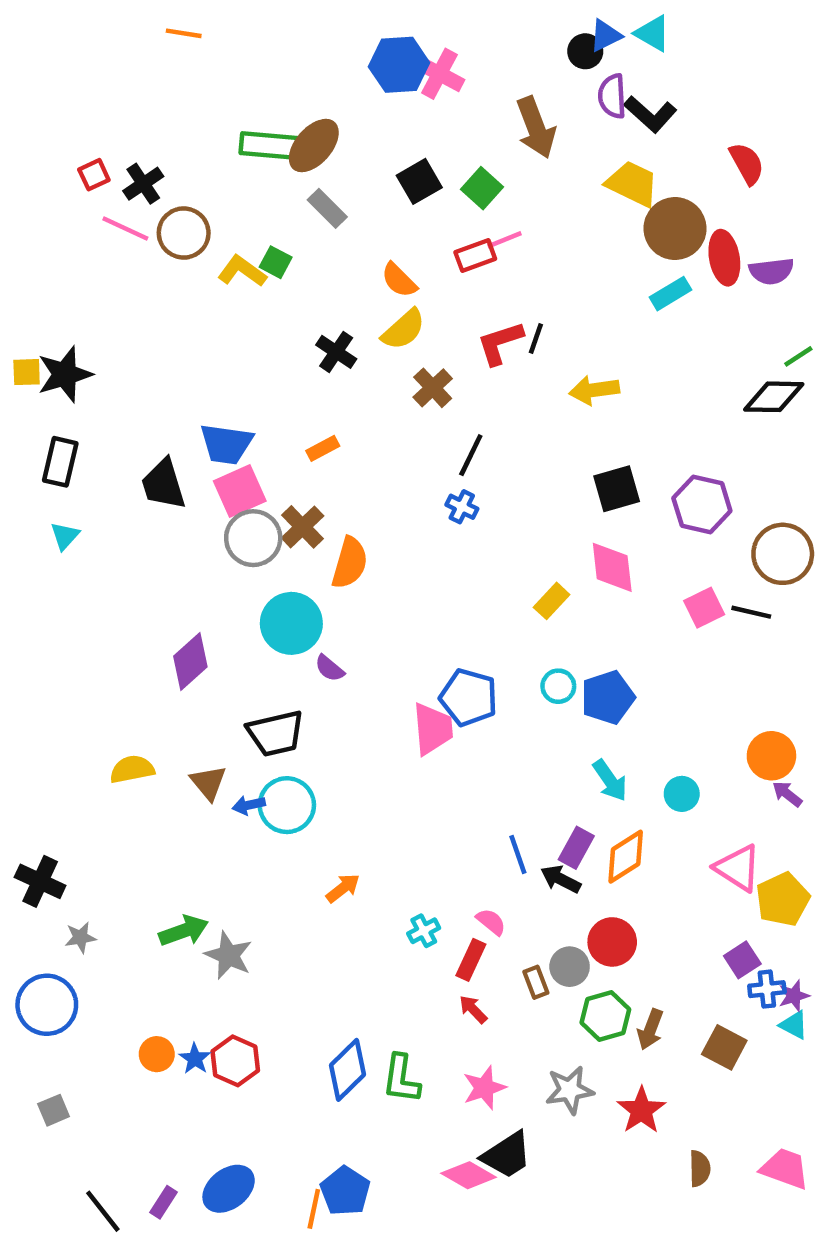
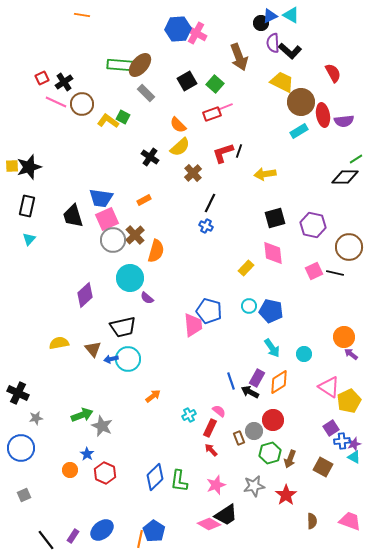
blue pentagon: (608, 697) -> (271, 311), turned 30
blue star: (195, 1059) -> (87, 454), moved

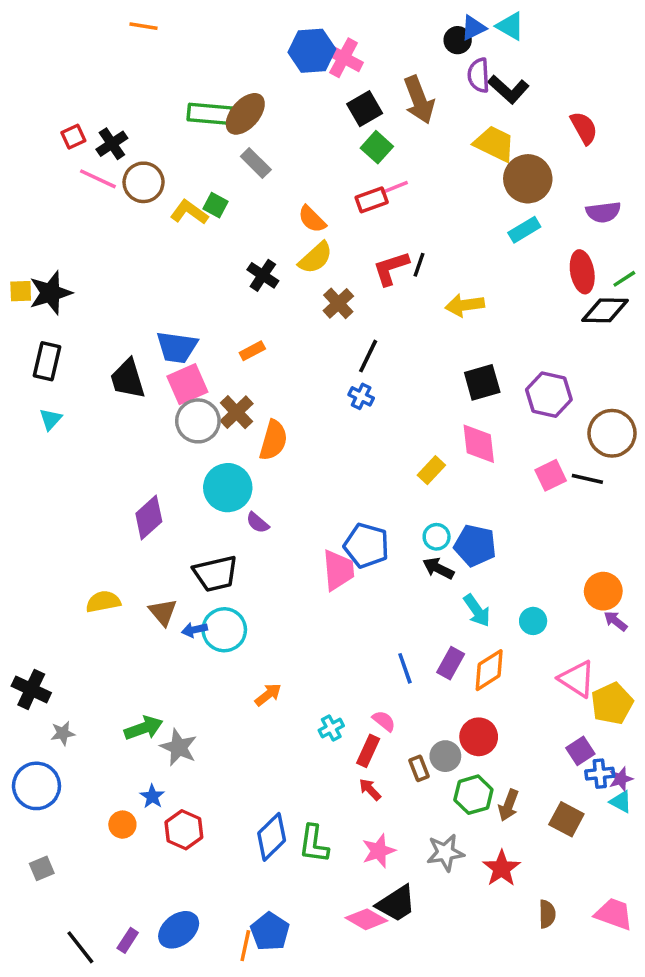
black square: (187, 81) -> (365, 109), moved
red ellipse: (323, 115) -> (582, 272), moved
black arrow: (250, 392) -> (438, 568), moved

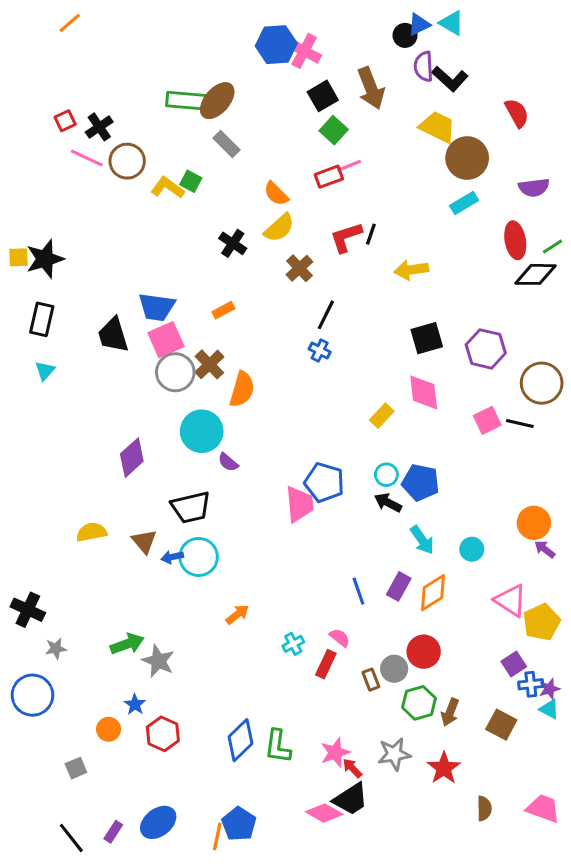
orange line: (144, 26) -> (70, 23), moved, turned -50
red arrow: (370, 789) -> (352, 768), moved
gray square: (42, 868) -> (76, 768), moved

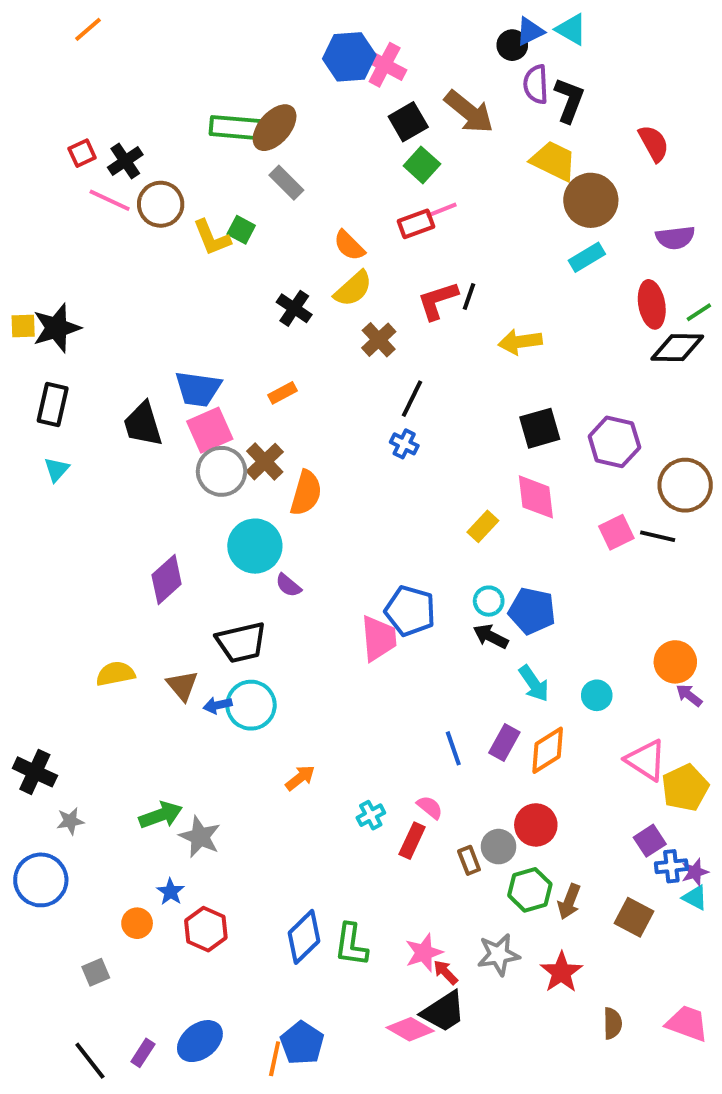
black L-shape: (450, 79) -> (569, 100), turned -111
brown arrow: (371, 88) -> (469, 112), turned -30
yellow L-shape: (168, 188) -> (212, 238), turned -148

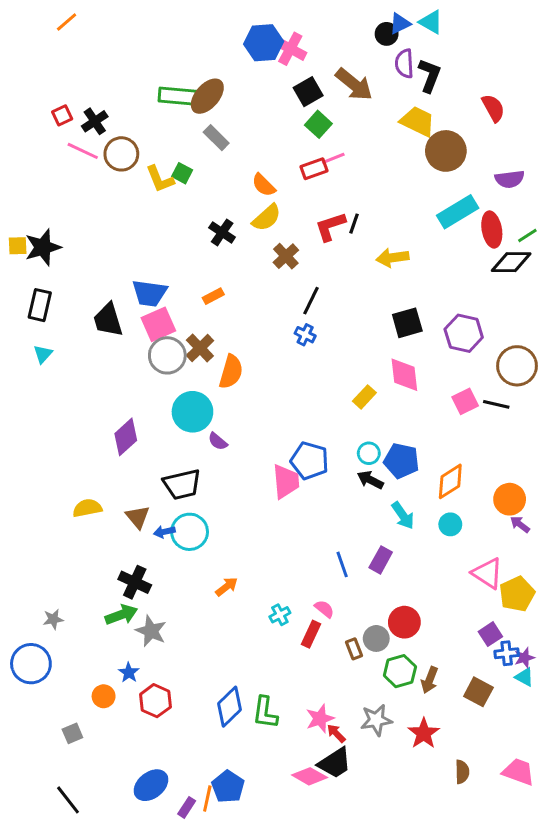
cyan rectangle: (587, 257) -> (458, 212), moved, size x1.5
orange diamond: (548, 750) -> (450, 481), moved
black cross: (35, 772) -> (135, 582), moved
purple rectangle: (143, 1053) -> (187, 807), moved

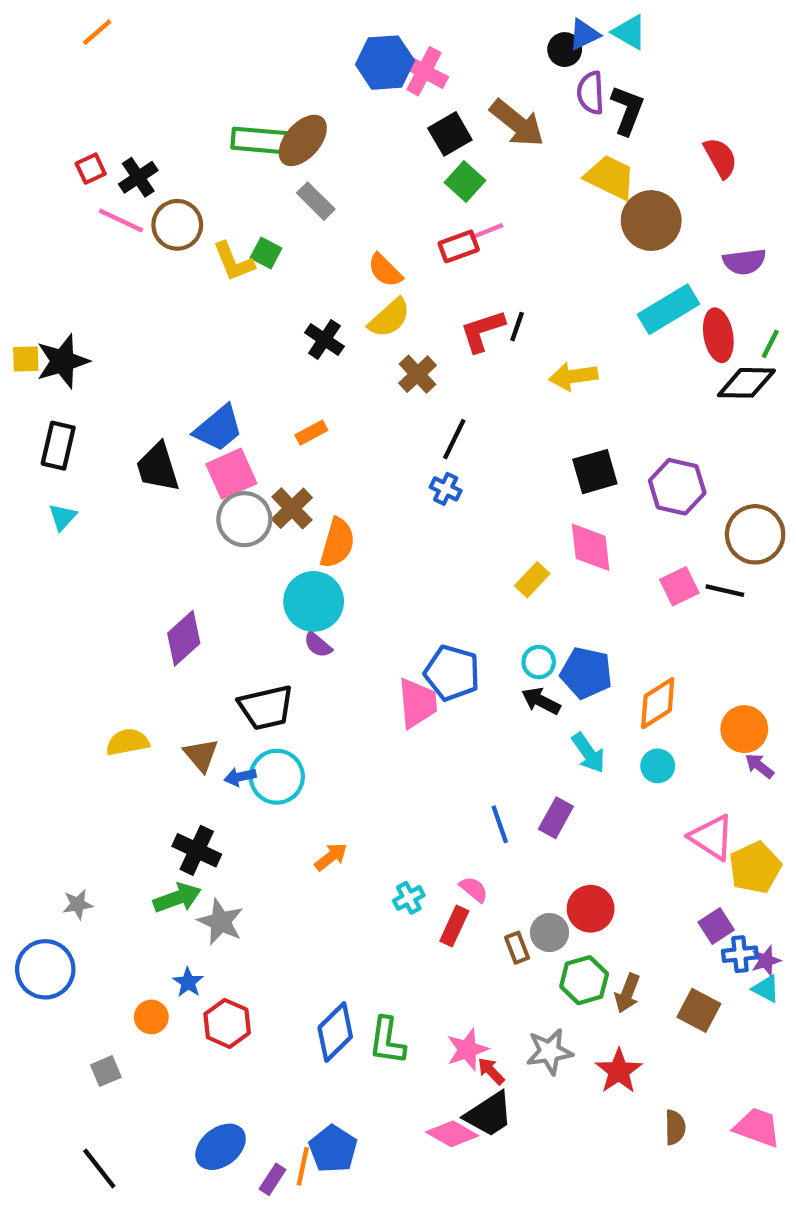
green line: (527, 235) -> (770, 344), turned -30
blue trapezoid: (150, 293) -> (218, 428), turned -48
cyan circle: (192, 412) -> (314, 601), moved

